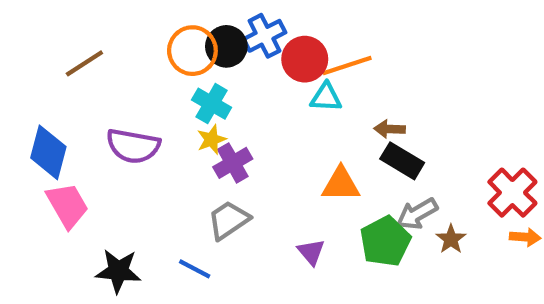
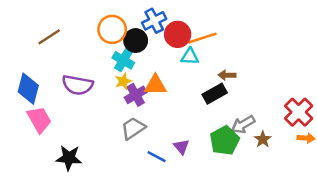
black circle: (226, 46) -> (136, 41), moved
black rectangle: (402, 161) -> (215, 94), moved, turned -60
orange triangle: (341, 184) -> (155, 85), moved
blue line: (195, 269) -> (157, 157), moved

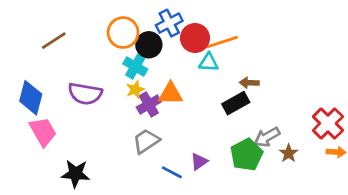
purple triangle: (181, 147) -> (199, 161), turned 35

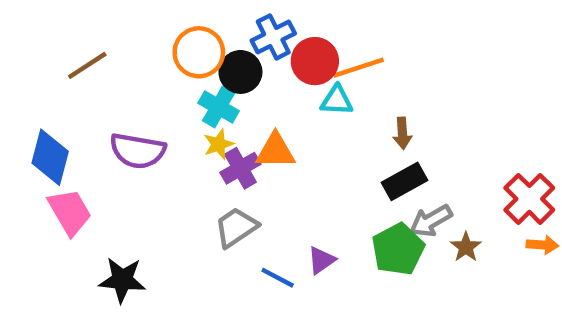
brown arrow: (249, 83) -> (402, 133), turned -96
black rectangle: (236, 103) -> (405, 181), moved

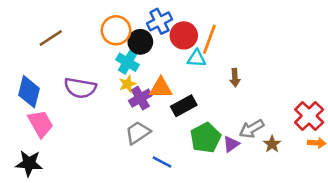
orange line: (359, 68) -> (209, 39), turned -52
black rectangle: (405, 181) -> (184, 106), moved
green pentagon: (398, 249) -> (206, 138), moved
purple triangle: (321, 260) -> (231, 144), moved
black star: (122, 280) -> (29, 163), moved

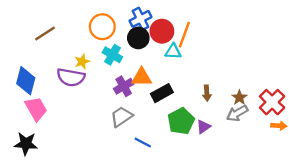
black circle: (140, 42) -> (138, 38), moved
brown arrow: (235, 78) -> (207, 93), moved
yellow star: (128, 84) -> (82, 62), moved
gray arrow: (252, 129) -> (237, 113), moved
brown star: (272, 144) -> (239, 98), moved

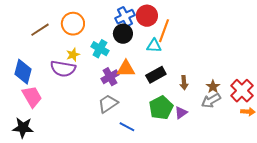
orange circle: (102, 27) -> (73, 24), moved
red circle: (162, 31) -> (147, 16), moved
black rectangle: (162, 93) -> (156, 75), moved

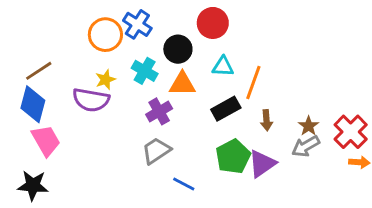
blue cross: (125, 17) -> (137, 24), moved, turned -30
brown line: (40, 30) -> (39, 71), moved
orange line: (164, 31) -> (253, 82), moved
orange triangle: (126, 69) -> (182, 84), moved
purple triangle: (181, 113) -> (262, 164), size x1.5

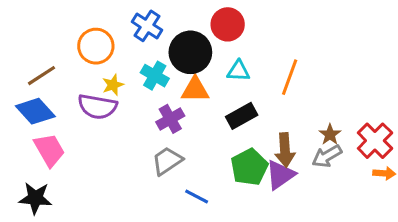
orange circle: (105, 35) -> (96, 46), moved
black circle: (178, 49) -> (190, 52), size x1.4
orange line: (253, 82) -> (290, 77), moved
blue diamond: (33, 104) -> (35, 111), turned -57
brown arrow: (266, 120) -> (285, 150), moved, size x1.5

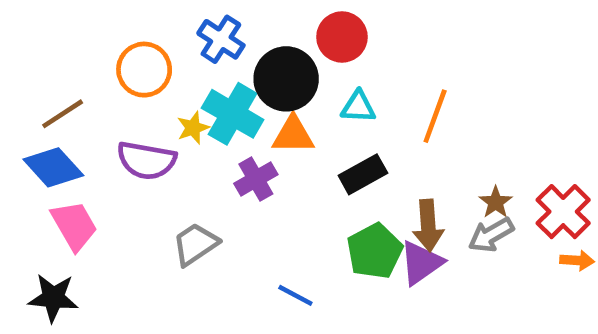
cyan cross: (155, 76) -> (233, 114), size x1.4
yellow star: (113, 85) -> (193, 128), moved
gray trapezoid: (167, 161) -> (195, 244), moved

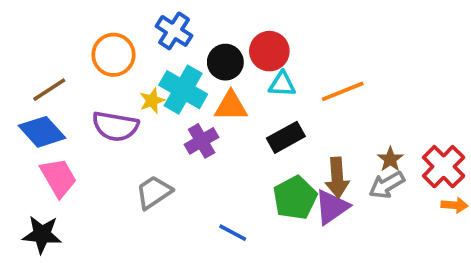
red circle: (342, 37) -> (269, 51), moved
black circle: (286, 79) -> (225, 62), size x0.7
orange line: (435, 116) -> (343, 91), turned 48

